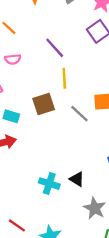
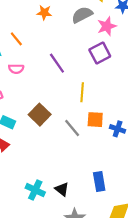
yellow line: (64, 78) -> (82, 92), moved
brown square: (44, 104) -> (40, 115), turned -35

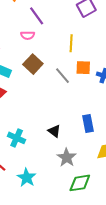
purple line: (57, 63) -> (37, 16), moved
pink semicircle: (16, 69) -> (28, 35), moved
cyan cross: (35, 190) -> (17, 138), moved

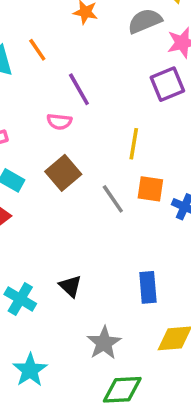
black triangle: (54, 131) -> (70, 286), moved

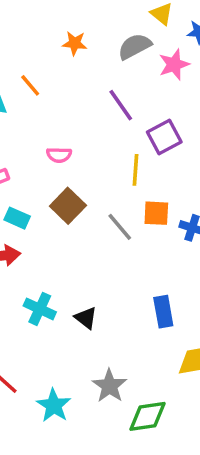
purple square: (167, 84) -> (164, 137), moved
purple line: (79, 89) -> (121, 105), moved
cyan cross: (20, 299) -> (40, 309), moved
gray star: (104, 343) -> (109, 386), moved

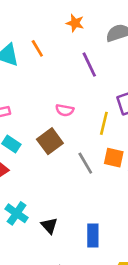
purple line: (121, 105) -> (89, 65), moved
pink semicircle: (59, 155) -> (65, 110), moved
blue rectangle: (163, 312) -> (93, 235), moved

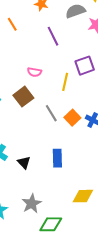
orange square: (114, 158) -> (72, 118), moved, turned 35
blue rectangle: (93, 235) -> (57, 158), moved

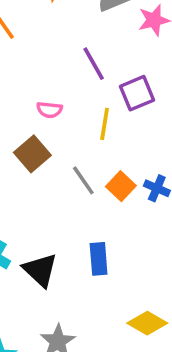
purple line: (53, 36) -> (94, 64), moved
black triangle: (24, 163) -> (40, 270), size x1.5
yellow diamond: (83, 196) -> (147, 323), turned 35

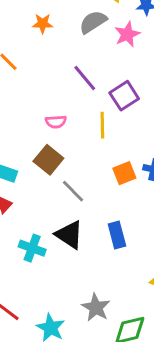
gray line: (83, 180) -> (73, 191), moved
orange square: (121, 186) -> (124, 173), turned 35
black triangle: (40, 270) -> (69, 235), moved

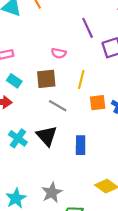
yellow line: (102, 125) -> (81, 79), moved
brown square: (48, 160) -> (46, 79), turned 30
gray line: (73, 191) -> (58, 106), turned -30

